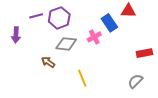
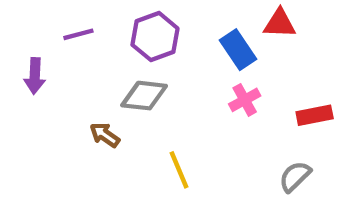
purple hexagon: (59, 18) -> (155, 37), moved
pink cross: (94, 37) -> (245, 100), moved

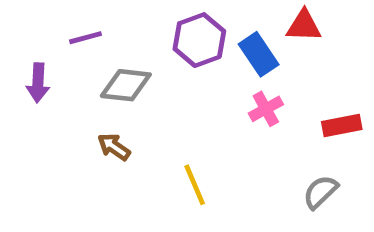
purple hexagon: (155, 37) -> (199, 40), moved
gray diamond: (144, 96) -> (126, 85), moved

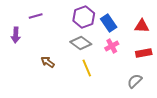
red triangle: (304, 26) -> (142, 26), moved
gray diamond: (126, 85) -> (81, 43), moved, turned 30
yellow line: (195, 185) -> (87, 68), moved

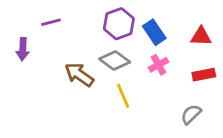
brown arrow: (48, 62) -> (79, 75), moved, size x1.5

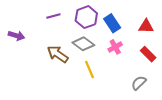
purple line: (51, 22) -> (53, 16), moved
purple arrow: (23, 49) -> (16, 36), turned -77
red rectangle: (204, 75) -> (148, 54), turned 56

